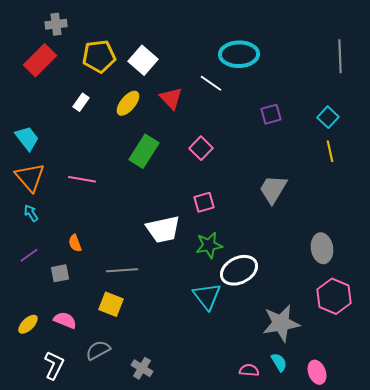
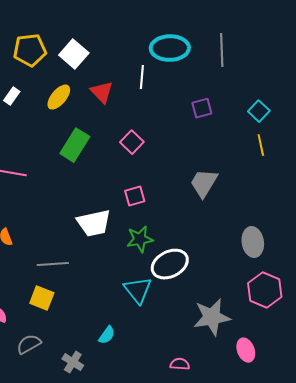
gray line: (340, 56) -> (222, 50), moved
white line: (211, 83) -> (142, 77), turned 60
cyan semicircle: (279, 362) -> (107, 335), moved, turned 66
pink ellipse: (317, 372) -> (246, 350), moved

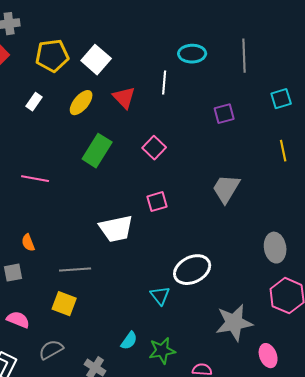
cyan ellipse: (170, 48) -> (192, 54), size x0.7
cyan square: (259, 111) -> (281, 99), moved, turned 30
green star: (140, 239) -> (162, 351), moved
cyan triangle: (138, 290) -> (160, 296), size x0.7

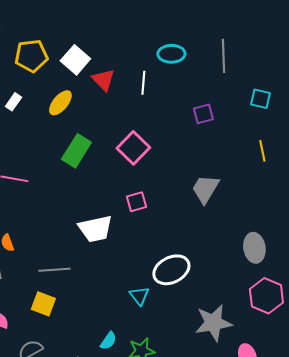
red triangle: (124, 98) -> (103, 80), moved
cyan square: (281, 99) -> (260, 99), turned 30
pink square: (154, 148) -> (133, 148), size x1.4

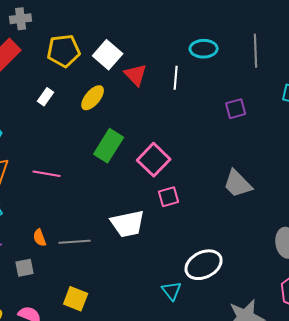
pink square: (133, 148) -> (154, 160), moved
gray trapezoid: (205, 189) -> (238, 184), turned -76
gray line: (54, 270) -> (75, 242), moved

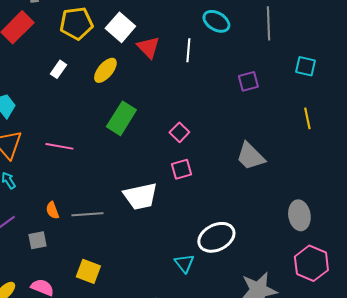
cyan ellipse: (204, 49) -> (216, 21), turned 32
pink square: (154, 160) -> (179, 132), moved, size x0.6

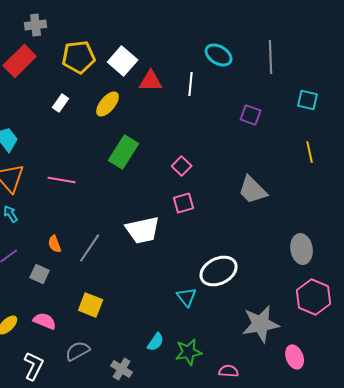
red triangle: (148, 47) -> (151, 81), turned -45
purple square: (248, 81) -> (251, 115), turned 35
gray line: (87, 214) -> (90, 248), turned -52
gray square: (37, 240) -> (40, 274), turned 36

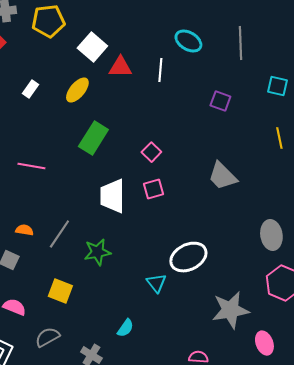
yellow pentagon: (79, 57) -> (48, 21), moved
white trapezoid: (143, 230) -> (112, 196), moved, turned 102
orange semicircle: (55, 244) -> (24, 230), turned 120
green star: (189, 352) -> (97, 252), moved

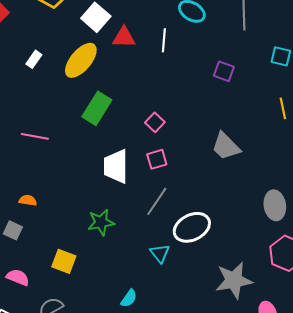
yellow ellipse: (77, 90) -> (81, 60), size x1.4
gray line: (59, 234) -> (157, 201), moved

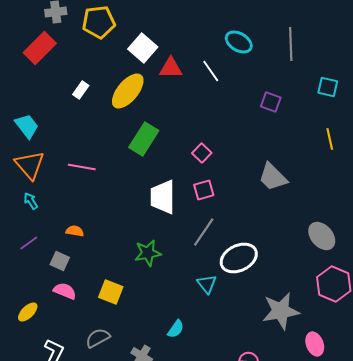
white line: (164, 40) -> (211, 71), turned -40
gray ellipse: (275, 205) -> (322, 236), turned -32
pink semicircle: (18, 277) -> (65, 291), moved

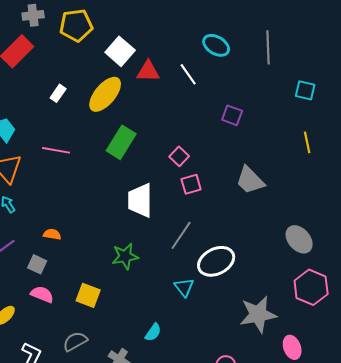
purple square: (271, 102) -> (232, 115), moved
pink line: (82, 167) -> (56, 150), moved
pink square: (204, 190) -> (191, 184), moved

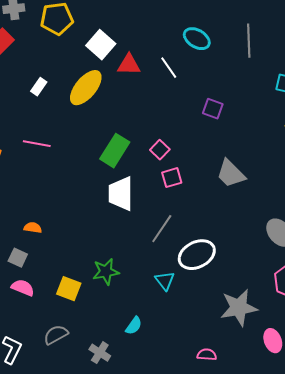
green rectangle: (121, 142) -> (115, 151), moved
green star: (125, 256) -> (106, 272), moved

